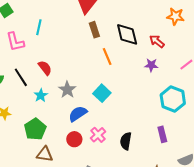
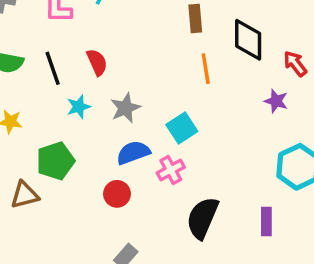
pink cross: (98, 135) -> (171, 170), moved
black semicircle: (126, 141) -> (202, 218), size x1.4
brown triangle: (45, 154) -> (25, 195), moved, turned -36

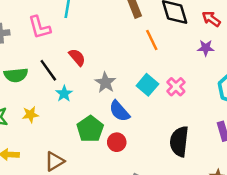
cyan star: (79, 107) -> (64, 94), moved
blue semicircle: (133, 153) -> (119, 111), turned -95
green pentagon: (55, 161) -> (90, 129), moved
pink cross: (171, 170) -> (176, 87), moved

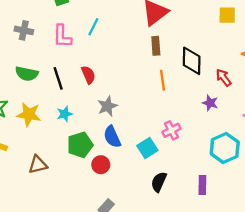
cyan square: (147, 85) -> (147, 148), moved
cyan star: (64, 94) -> (65, 114), moved
yellow star: (30, 115) -> (29, 114), size x1.5
black semicircle: (179, 141) -> (159, 182), size x0.7

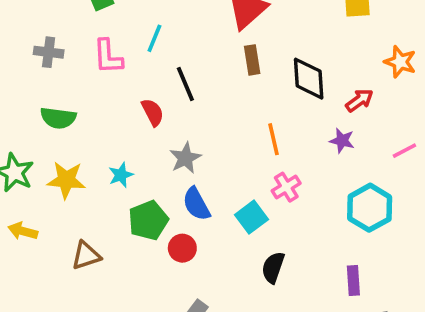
black line: (58, 78) -> (185, 84), moved
red arrow: (224, 78) -> (359, 100), turned 96
orange line: (162, 80) -> (273, 139), moved
purple rectangle: (202, 185) -> (353, 281), moved

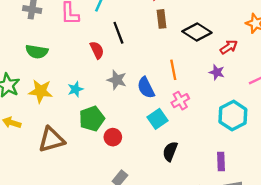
black diamond: (309, 79) -> (197, 32), turned -56
gray star: (185, 158) -> (117, 80), turned -30
blue semicircle: (196, 204) -> (146, 88), moved
brown triangle: (86, 256) -> (51, 140), size x1.4

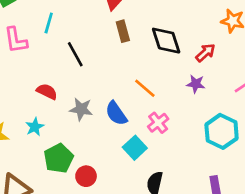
black diamond: (197, 32) -> (166, 41), turned 48
red semicircle: (97, 50) -> (47, 92), moved, turned -30
orange line: (173, 70) -> (145, 88), turned -30

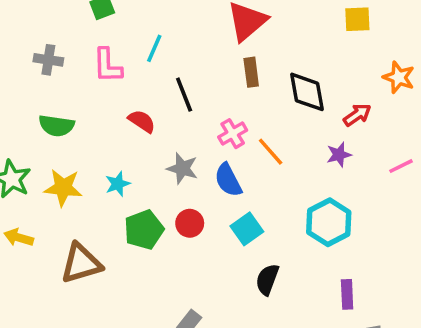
purple star: (196, 84) -> (339, 155), turned -30
red semicircle: (47, 92) -> (142, 121), moved
pink cross: (158, 123) -> (233, 134), moved
cyan hexagon: (222, 131) -> (329, 222), moved
red circle: (86, 176) -> (190, 223), moved

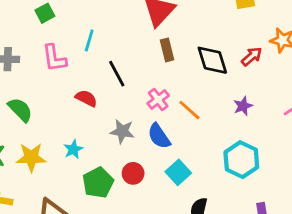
red arrow: (357, 115) -> (252, 56), moved
green semicircle: (56, 126) -> (20, 110), turned -136

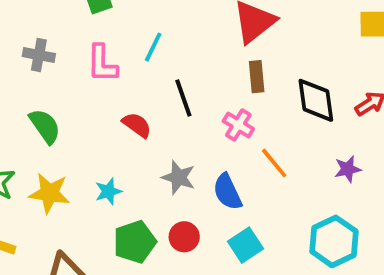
pink cross: (158, 99) -> (238, 125), moved, turned -30

